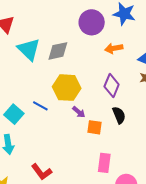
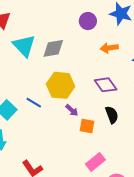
purple circle: (92, 22) -> (88, 21), size x0.7
purple diamond: (112, 85) -> (106, 85), turned -60
pink rectangle: (104, 163) -> (95, 162), turned 42

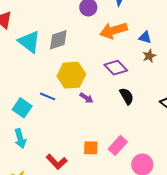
orange arrow: (109, 48) -> (113, 30), size x1.5
orange square: (87, 126) -> (91, 148), moved

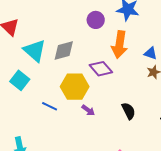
orange arrow: (113, 30) -> (119, 45), turned -68
purple diamond: (116, 68) -> (101, 69), moved
cyan square: (22, 108) -> (20, 80), moved

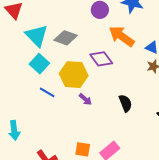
orange arrow: (119, 45) -> (122, 36), turned 112
gray diamond: (64, 51) -> (66, 38), turned 30
cyan square: (20, 80) -> (39, 64), moved

